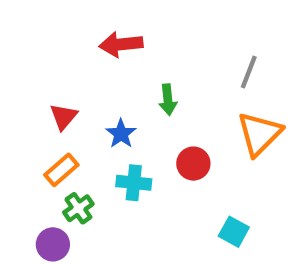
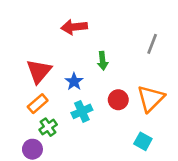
red triangle: (64, 117) -> (39, 71), size x1.5
orange triangle: (259, 134) -> (151, 98), moved
cyan cross: (134, 183) -> (82, 111), turned -30

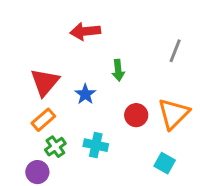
cyan cross: (82, 111) -> (96, 145), moved, turned 36

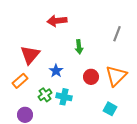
blue star: (85, 94) -> (56, 71), moved
orange rectangle: (43, 120) -> (20, 81), moved
green cross: (55, 147) -> (45, 95), moved

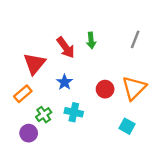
red arrow: (57, 21) -> (66, 47), moved, turned -120
green arrow: (79, 47) -> (91, 41), moved
green cross: (45, 95) -> (44, 115), moved

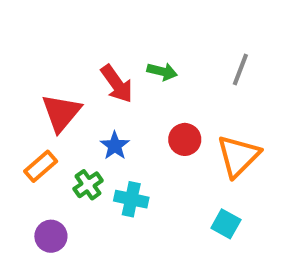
green arrow: (91, 41) -> (162, 72), turned -70
red circle: (105, 89) -> (185, 139), moved
green cross: (44, 115) -> (88, 185), moved

